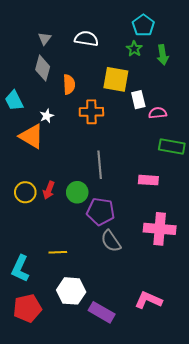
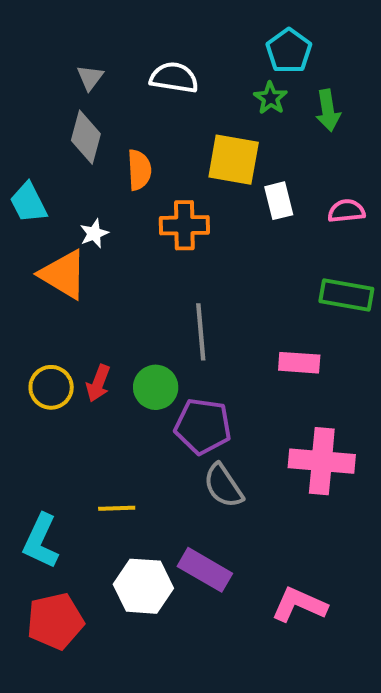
pink semicircle: (158, 113) -> (346, 211), moved
purple rectangle: (102, 312) -> (205, 570), moved

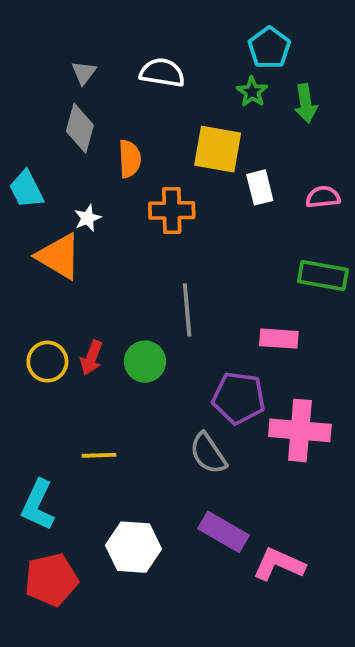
purple pentagon: (203, 426) -> (239, 398), moved
yellow line: (117, 508) -> (99, 455), moved
purple rectangle: (205, 570) -> (223, 532), moved

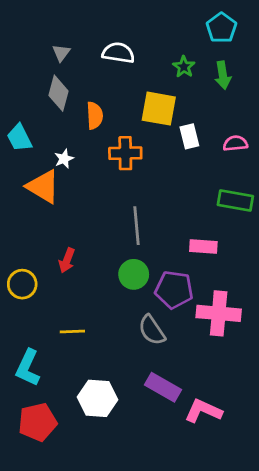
cyan pentagon: (269, 48) -> (221, 28), moved
yellow circle: (47, 362) -> (22, 284), moved
green circle: (145, 362) -> (134, 274), moved

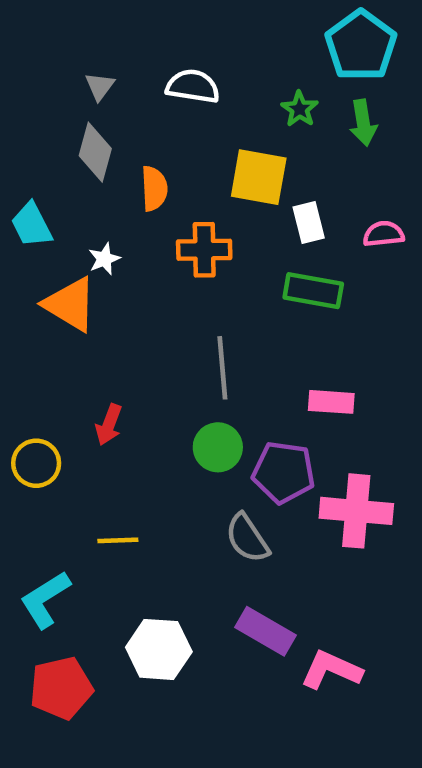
cyan pentagon: (221, 28) -> (361, 45), size x1.4
green rectangle: (235, 201) -> (313, 291), moved
cyan L-shape: (28, 368) -> (45, 599), turned 33

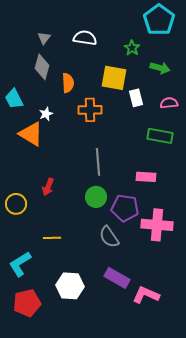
green arrow: (363, 123) -> (160, 68), moved, turned -66
green rectangle: (313, 291) -> (160, 136), moved

